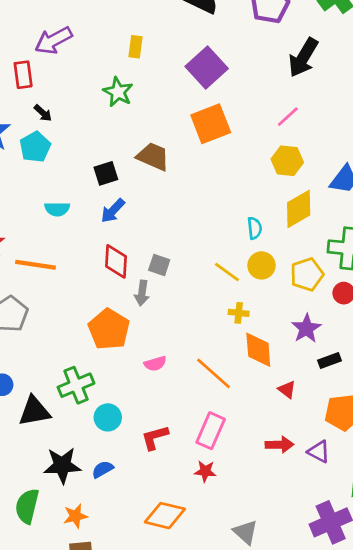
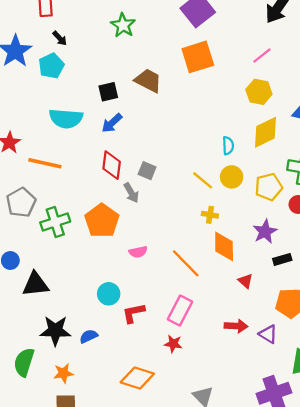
cyan semicircle: (57, 209) -> (66, 118), size x1.6
gray arrow: (142, 293) -> (131, 193), turned -42
green cross: (76, 385) -> (55, 222), moved
cyan circle: (108, 417) -> (109, 294), moved

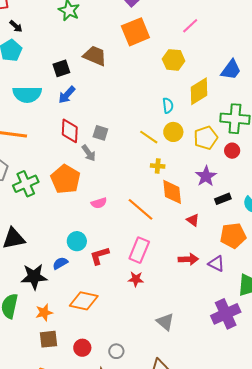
yellow hexagon: (259, 92) -> (174, 60), moved
blue semicircle: (89, 336) -> (60, 263), moved
orange diamond: (137, 378) -> (84, 301), moved

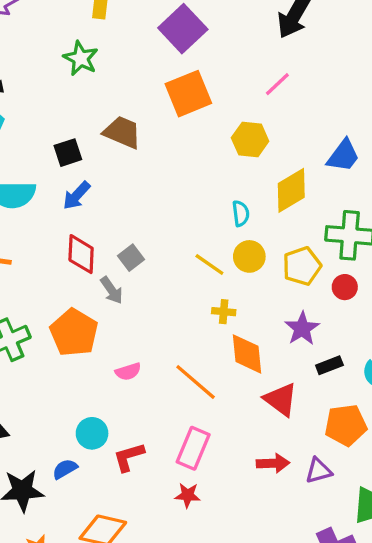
gray square: (100, 133) -> (131, 258), turned 35
red triangle: (193, 220) -> (281, 399), size x1.6
purple triangle: (216, 264) -> (319, 471), turned -42

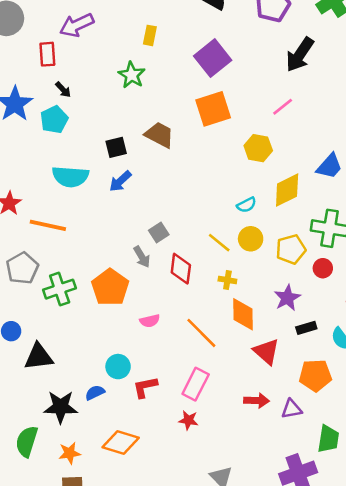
cyan semicircle: (241, 213) -> (246, 205), turned 66
red diamond: (81, 254) -> (181, 269), moved

